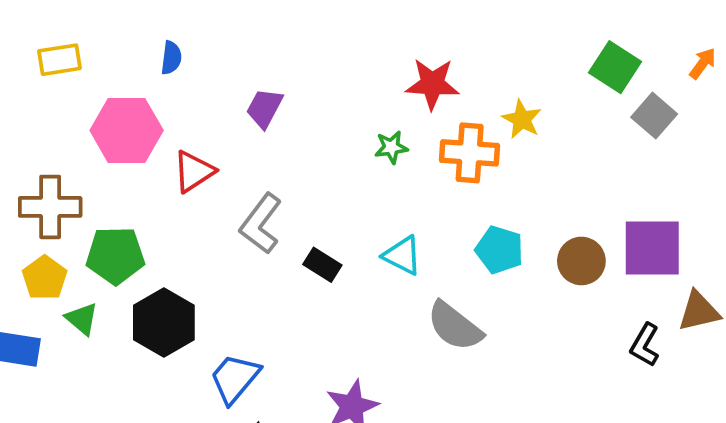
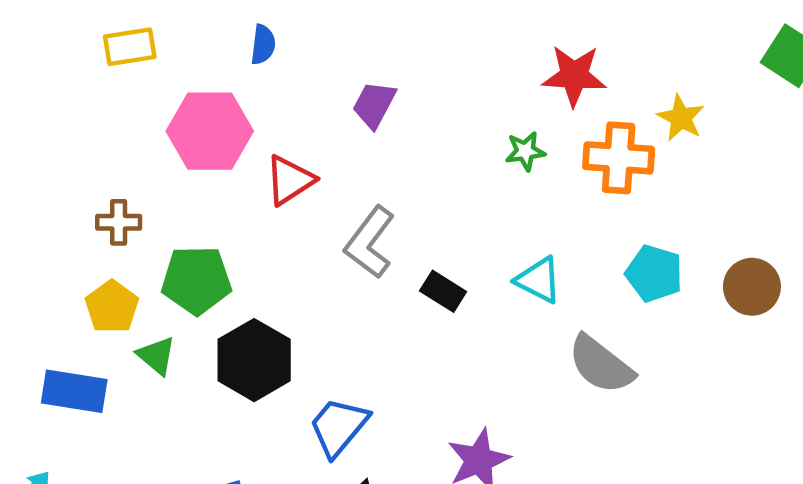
brown cross: (50, 207) -> (119, 222), size x0.6

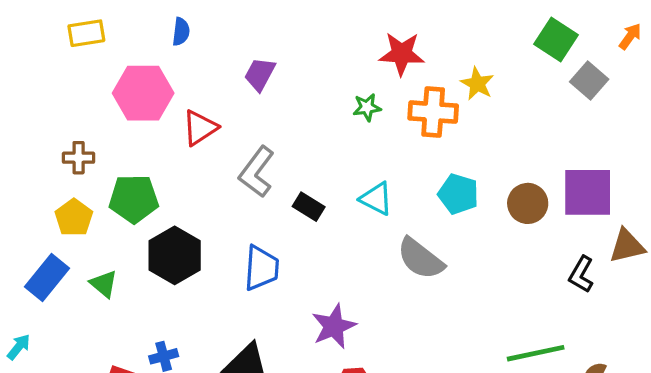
green triangle: (156, 356) -> (104, 284), moved
blue rectangle: (74, 391) -> (47, 277), turned -60
blue trapezoid: (339, 427) -> (261, 268), moved, turned 144

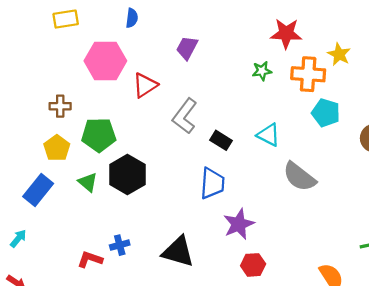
cyan pentagon: (458, 194) -> (326, 113), moved
blue trapezoid: (261, 268) -> (212, 183), moved
green triangle: (104, 284) -> (88, 182), moved

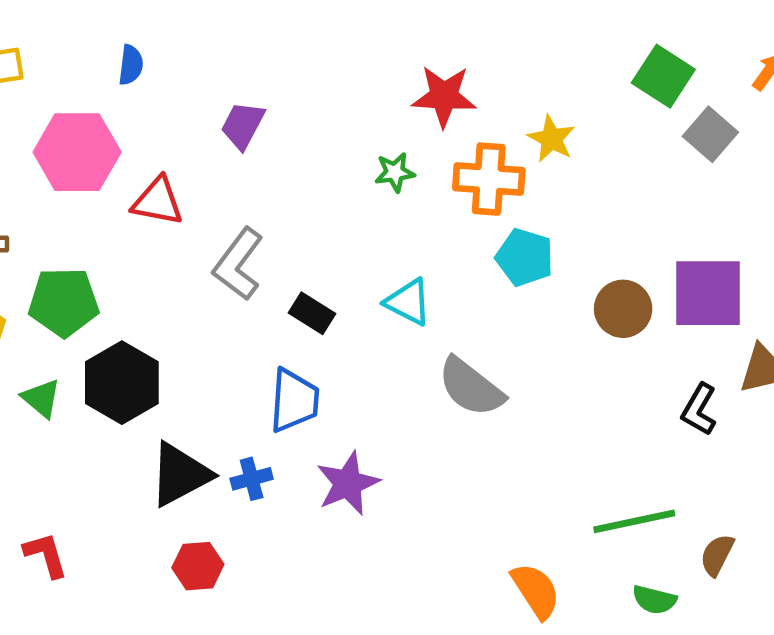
red triangle: (145, 85) -> (158, 201), turned 44
blue cross: (120, 245) -> (252, 479), moved
black triangle: (178, 252) -> (180, 474), moved, turned -44
red L-shape: (90, 259) -> (46, 555), turned 55
red hexagon: (253, 265) -> (198, 566), moved

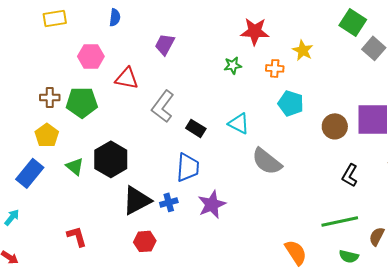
pink hexagon: (77, 152) -> (91, 56), size x0.7
orange cross: (489, 179) -> (275, 68), size x0.6
green pentagon: (64, 302) -> (82, 102), moved
black L-shape: (699, 409) -> (350, 175), moved

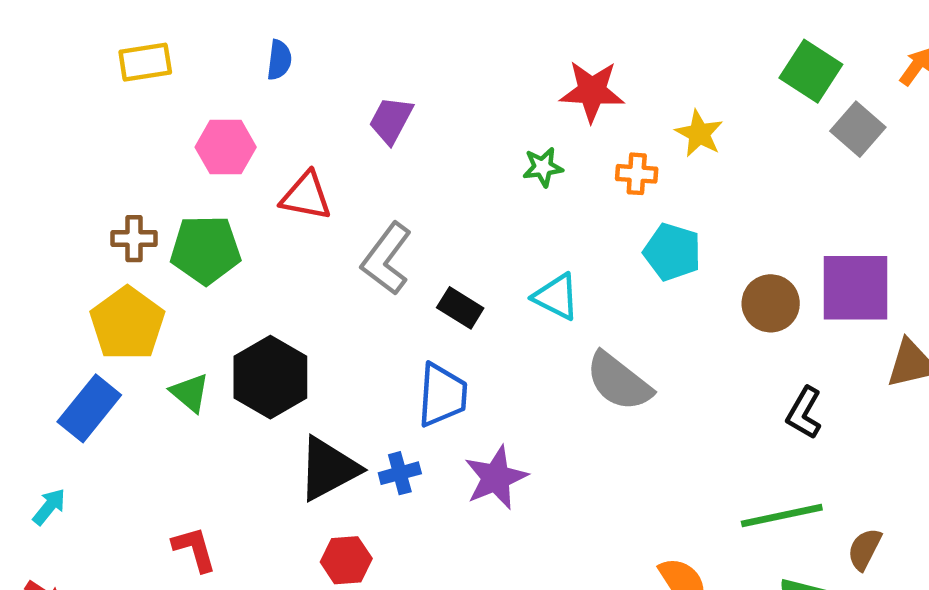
yellow pentagon: (47, 135) -> (127, 323), size x1.4

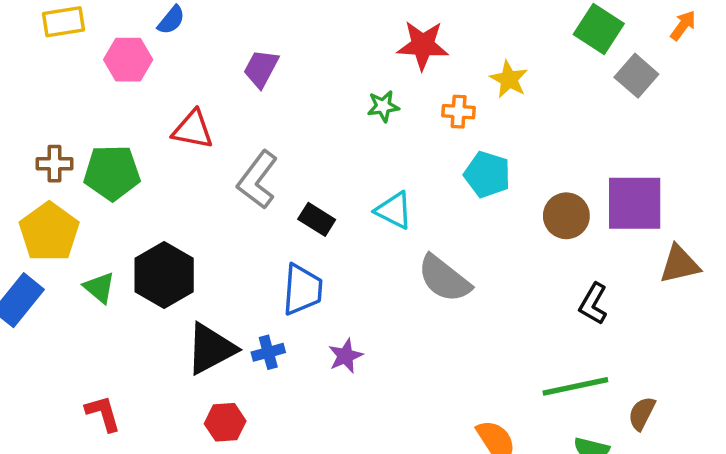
blue semicircle: (279, 60) -> (171, 20), turned 32
pink hexagon: (226, 147) -> (128, 60), moved
purple star: (496, 478) -> (345, 356), size x0.7

